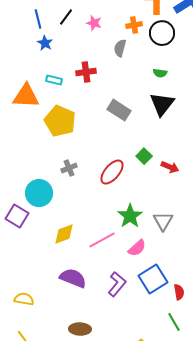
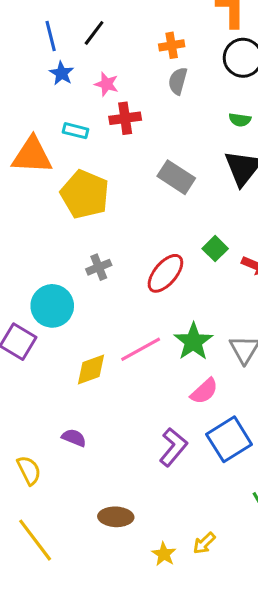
pink star: (94, 23) -> (106, 84), moved
orange cross: (134, 25) -> (172, 45), moved
pink line: (102, 240) -> (141, 349), moved
purple semicircle: (73, 278) -> (74, 438), moved, size x0.6
yellow semicircle: (24, 299) -> (29, 470), turned 54

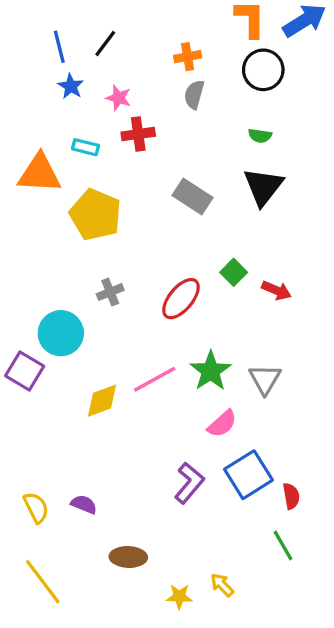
purple semicircle: (74, 438) -> (84, 504), moved
yellow arrow: (204, 543) -> (222, 585), turned 90
yellow star: (164, 554) -> (179, 596), turned -30

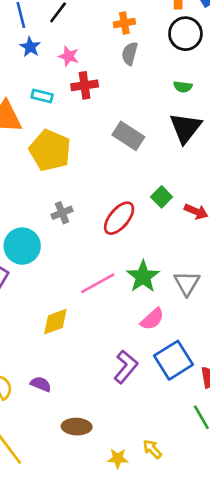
yellow diamond: (102, 401) -> (55, 322), moved

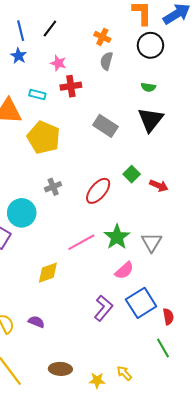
orange cross: (124, 23) -> (102, 37), turned 35
blue star: (30, 47) -> (19, 56), moved
brown ellipse: (77, 427) -> (60, 369), moved

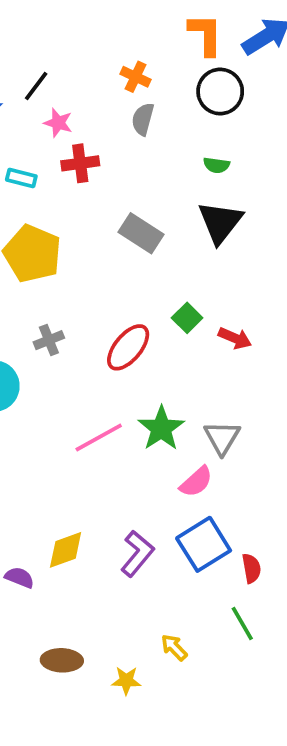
black line: (50, 29) -> (36, 86), moved
pink semicircle: (124, 270) -> (196, 482), moved
yellow diamond: (48, 273) -> (66, 550), moved
yellow arrow: (124, 373) -> (174, 647), moved

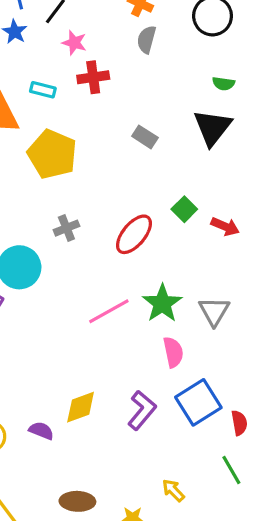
green semicircle: (216, 165) -> (224, 84), moved
gray rectangle: (141, 233) -> (145, 137), size x0.7
pink semicircle: (196, 482) -> (173, 352), moved, turned -60

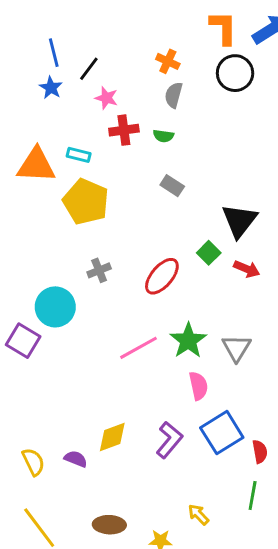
green semicircle: (224, 84) -> (163, 136), moved
cyan rectangle: (43, 90) -> (79, 155), moved
black triangle: (213, 128) -> (239, 221), moved
green line: (231, 470) -> (253, 495), turned 40

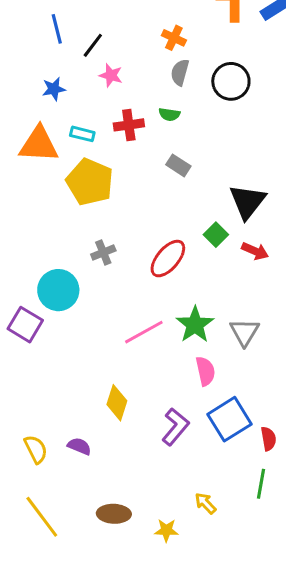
black circle: (235, 73) -> (231, 81), moved
blue star: (51, 88) -> (54, 89), moved, turned 30
red cross: (124, 130) -> (129, 125), moved
yellow diamond: (112, 437) -> (117, 403), moved, turned -52

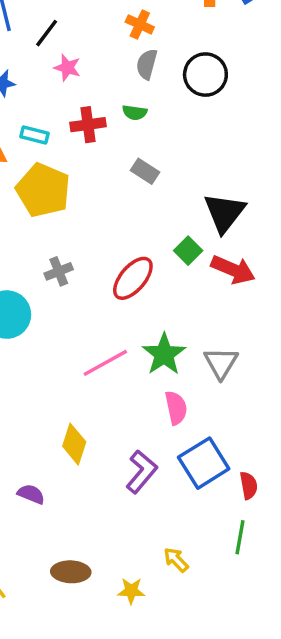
red arrow: (255, 251) -> (233, 270), size x1.4

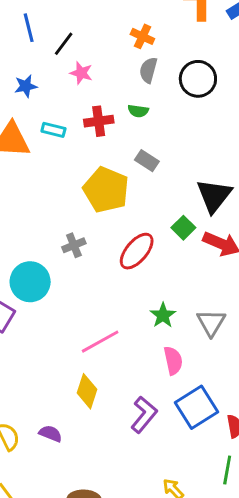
yellow pentagon: (43, 190) -> (106, 190), moved
green star: (164, 354) -> (163, 315), size x0.7
pink line: (105, 363) -> (100, 342), moved

